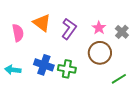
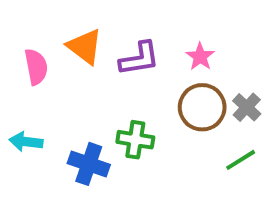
purple L-shape: (69, 29) -> (139, 59), turned 45
gray cross: (122, 32) -> (247, 107), moved
blue cross: (44, 65) -> (89, 164), moved

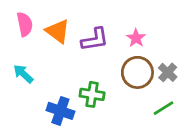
pink semicircle: (36, 67) -> (25, 24), moved
cyan arrow: (26, 142) -> (23, 74), moved, turned 35

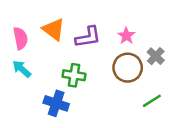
pink semicircle: (25, 24) -> (20, 38), moved
gray cross: (168, 72) -> (156, 56), moved
green cross: (92, 94) -> (74, 75), moved

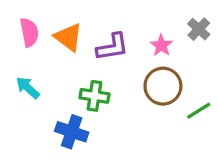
pink semicircle: (20, 38) -> (29, 32), moved
gray cross: (156, 56) -> (199, 29), moved
green line: (152, 101) -> (199, 111), moved

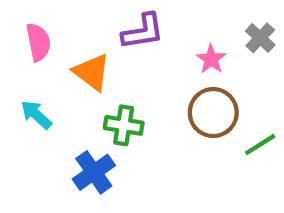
orange triangle: (68, 37) -> (92, 72), moved
purple L-shape: (112, 47) -> (143, 32), moved
blue cross: (72, 132) -> (94, 172), turned 36

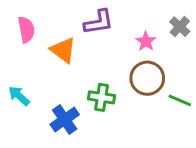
cyan arrow: (36, 115) -> (19, 96), moved
green cross: (124, 125) -> (102, 97), moved
green line: (260, 145) -> (180, 100), turned 55

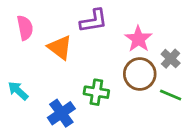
gray cross: (180, 27) -> (171, 59), moved
pink star: (146, 41) -> (138, 39), size x1.4

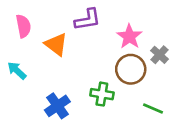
cyan arrow: (18, 91) -> (17, 71), moved
green cross: (96, 92) -> (102, 94), moved
green line: (171, 95) -> (153, 108), moved

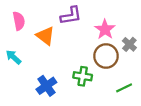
green line: (153, 108) -> (124, 88), turned -49

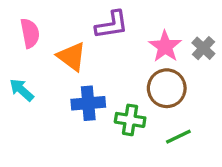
gray cross: (129, 44) -> (203, 48), moved
blue cross: (46, 86) -> (88, 103), moved, turned 30
green line: (124, 88) -> (178, 137), moved

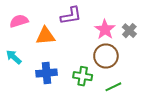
pink semicircle: (30, 33) -> (19, 21), turned -96
orange triangle: (72, 57) -> (45, 36), turned -42
blue cross: (88, 103) -> (47, 73), moved

